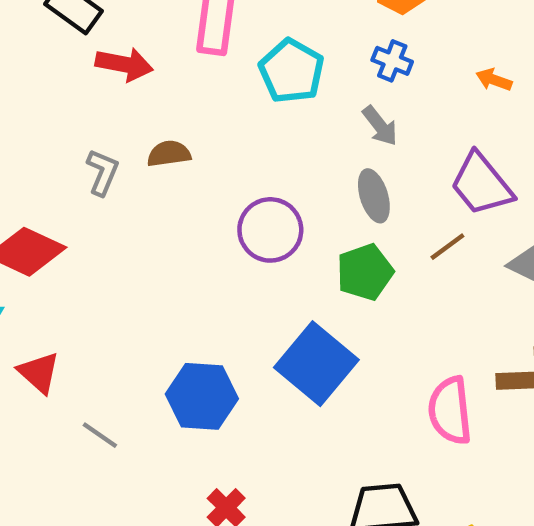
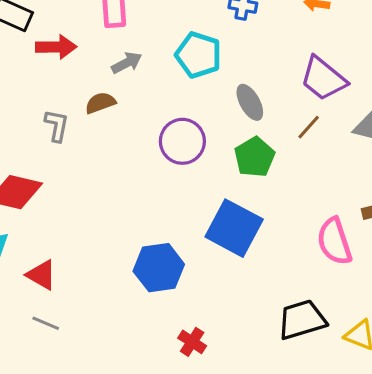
cyan pentagon: (291, 71) -> (198, 55), moved
gray arrow: (380, 126) -> (127, 63), moved, turned -68
gray line: (100, 435) -> (46, 323), moved

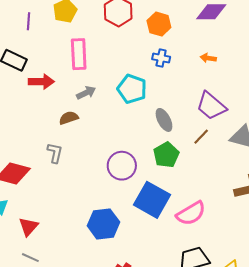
gray L-shape: (57, 126) -> (55, 153), moved
purple circle: (182, 141) -> (122, 166), moved
pink semicircle: (334, 241) -> (191, 213), moved, turned -104
red triangle: (41, 275) -> (28, 227), turned 40

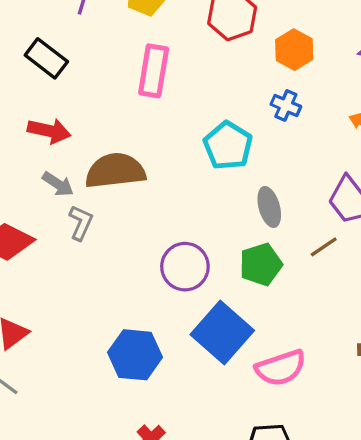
red arrow: (41, 82) -> (49, 131), moved
gray arrow: (86, 93) -> (58, 184), moved, turned 48
brown semicircle: (69, 118) -> (115, 171), size x1.8

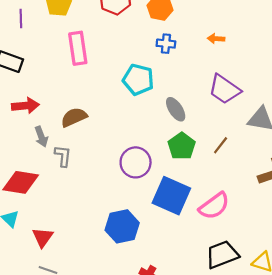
brown semicircle: (115, 171) -> (74, 117), size x0.7
gray arrow: (58, 184) -> (41, 137), turned 54
brown line: (324, 247) -> (221, 145), moved

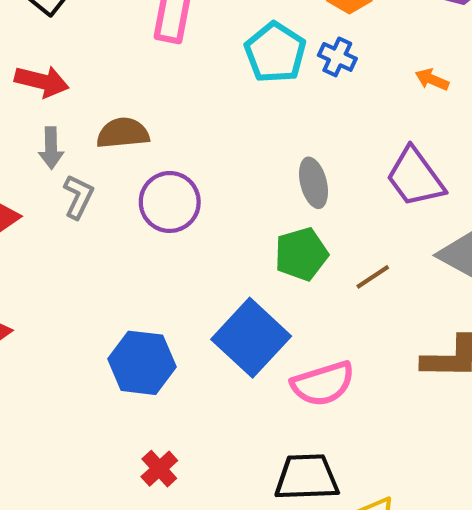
cyan pentagon: (138, 80) -> (275, 52), moved
purple circle: (136, 162) -> (170, 202), moved

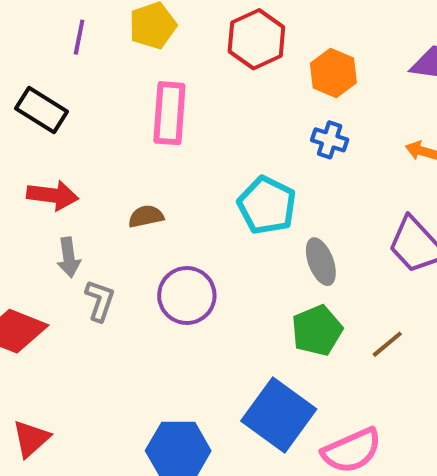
cyan pentagon: (275, 52) -> (267, 205), moved
brown semicircle: (123, 133) -> (146, 216), moved, size x0.7

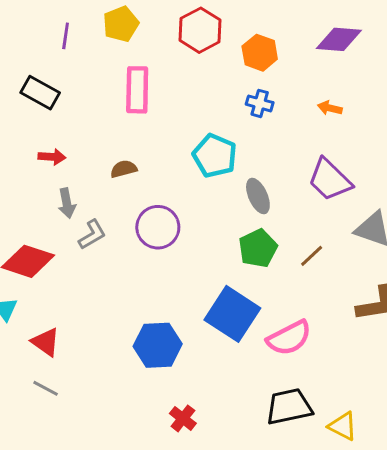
red arrow: (52, 195) -> (52, 157), size x0.7
gray L-shape: (100, 300) -> (92, 235), turned 44
red triangle: (31, 439) -> (46, 342), turned -40

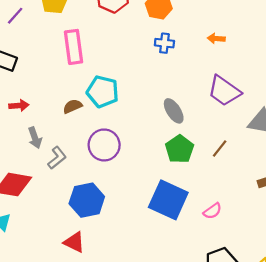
purple line: (66, 36) -> (15, 16), turned 42
cyan pentagon: (215, 156) -> (103, 92), moved
pink semicircle: (289, 338) -> (212, 211), size x0.6
red triangle: (46, 342) -> (74, 242), moved
blue hexagon: (158, 345) -> (87, 200), moved

